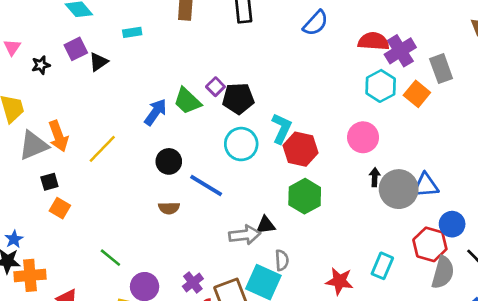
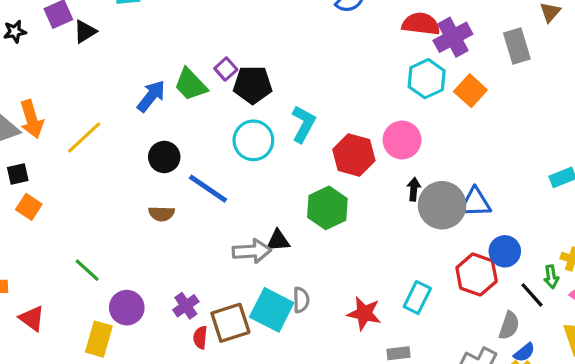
gray rectangle: (441, 69) -> (517, 46), moved
red hexagon: (301, 149) -> (354, 155), moved
gray semicircle: (282, 260) -> (301, 300), moved
gray semicircle: (443, 272) -> (509, 325), moved, size x0.7

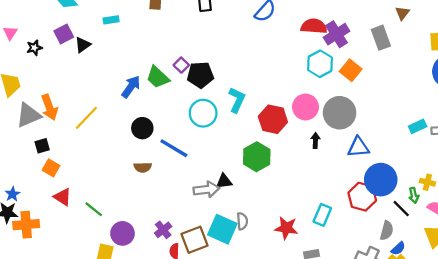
gray circle: (442, 205) -> (340, 113), moved
blue circle: (505, 251) -> (381, 180), size x1.5
red triangle: (32, 318) -> (63, 197), moved

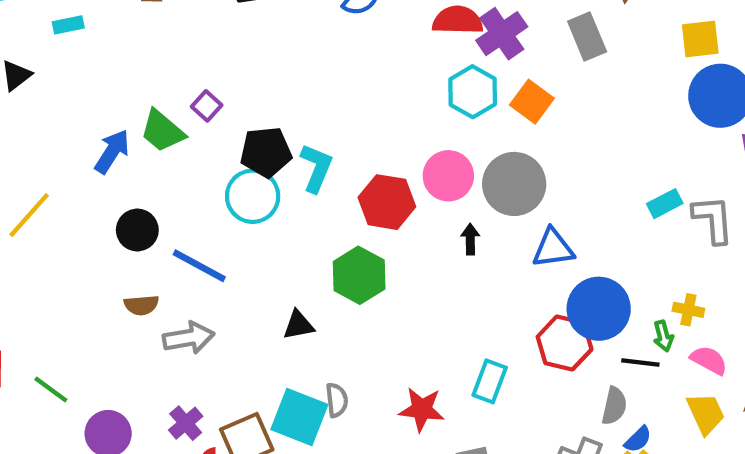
black pentagon: (200, 75) -> (266, 152), moved
gray arrow: (206, 190) -> (189, 338), moved
black line: (401, 209) -> (640, 362), turned -36

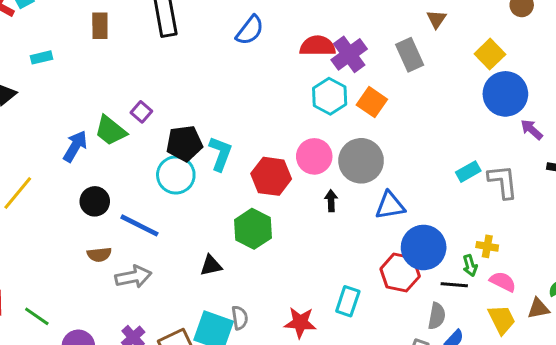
yellow square: (700, 39) -> (490, 54), turned -36

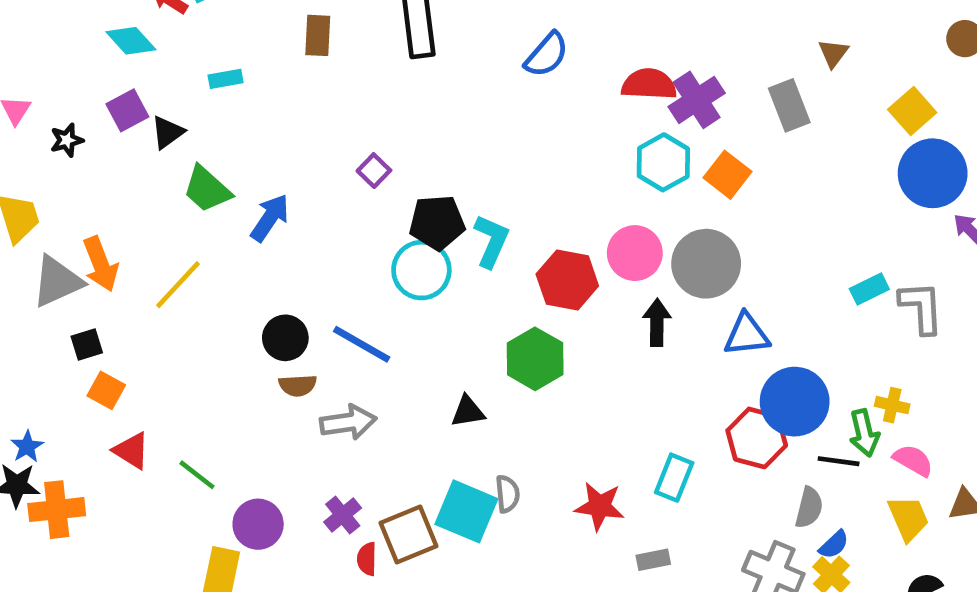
green trapezoid: (110, 131) -> (207, 189), moved
black circle: (95, 201) -> (285, 338), moved
black arrow: (331, 201) -> (657, 322), size x1.4
green arrow: (470, 266) -> (864, 433), size x1.4

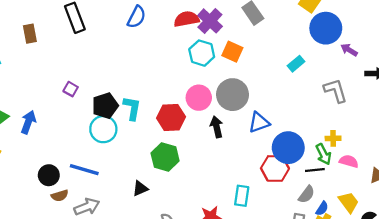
cyan rectangle: (869, 289) -> (296, 64), moved
gray semicircle: (809, 508) -> (307, 194), turned 36
yellow trapezoid: (908, 518) -> (349, 202), moved

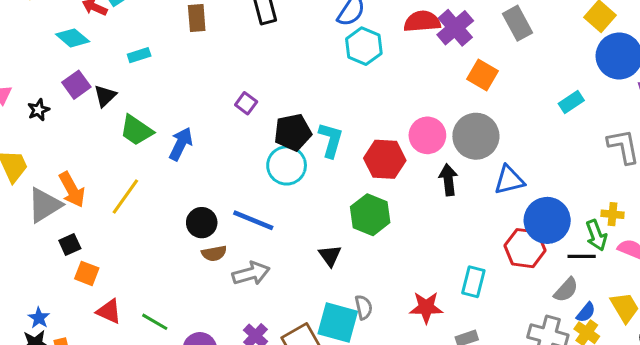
cyan hexagon: (202, 53) -> (364, 46), moved
black triangle: (140, 188) -> (330, 256), turned -49

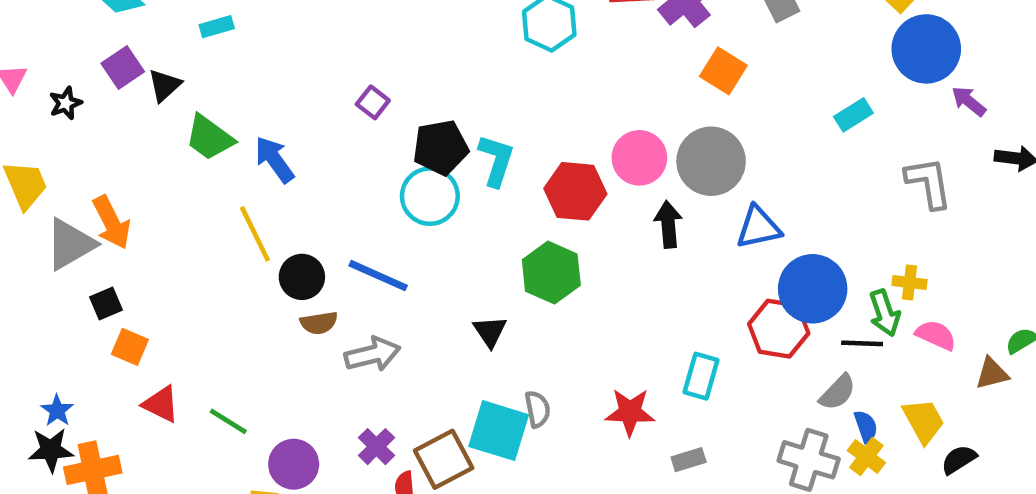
blue arrow: (181, 144) -> (274, 160), turned -64
yellow line: (125, 197) -> (255, 234), moved, turned -63
blue semicircle: (586, 312) -> (866, 426), turned -60

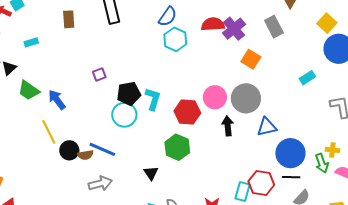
purple square: (373, 102) -> (99, 74), turned 32
brown semicircle: (319, 323) -> (85, 155), moved
red hexagon: (779, 329) -> (261, 183), moved
black line: (862, 343) -> (291, 177), moved

